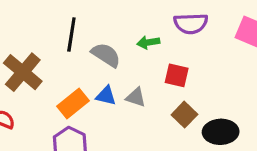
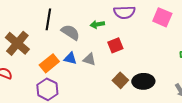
red square: (177, 75) -> (115, 45), turned -35
brown square: (184, 115) -> (120, 80), moved

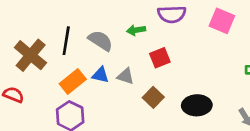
black line: (48, 19) -> (66, 41), moved
brown square: (120, 80) -> (153, 97), moved

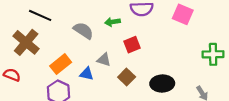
black line: (66, 41) -> (40, 15), moved, turned -75
blue triangle: (101, 75) -> (87, 74), moved

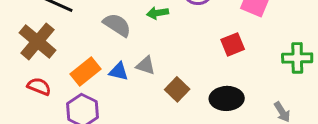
red square: (132, 45) -> (233, 44), moved
blue triangle: (87, 74) -> (119, 71), moved
red semicircle: (12, 75) -> (39, 86), moved

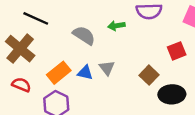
gray triangle: (146, 65) -> (107, 68), turned 35
brown square: (177, 89) -> (149, 75), moved

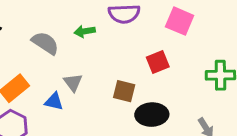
blue triangle: (85, 73) -> (54, 101), moved
brown square: (149, 75) -> (124, 91), turned -30

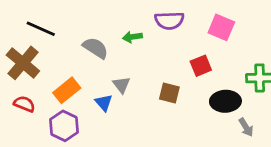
blue triangle: (54, 101) -> (104, 103), turned 36
black ellipse: (152, 115) -> (225, 101), moved

